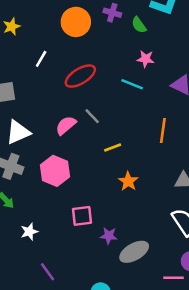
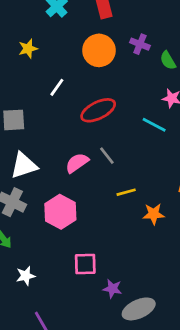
orange star: (128, 181) -> (154, 214), moved, turned 30

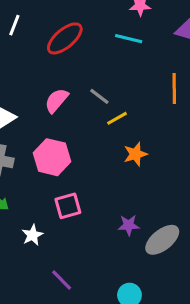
gray line: (107, 156) -> (99, 96), moved
orange star: (154, 214) -> (135, 154), moved
pink square: (85, 264) -> (68, 206), moved

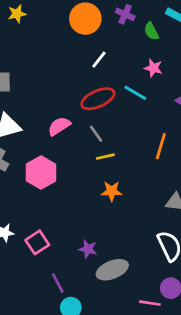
white line: (14, 25) -> (99, 60), moved
red ellipse: (65, 38) -> (98, 99), moved
pink square: (68, 206) -> (37, 242), moved, turned -35
purple line: (62, 280) -> (58, 283), moved

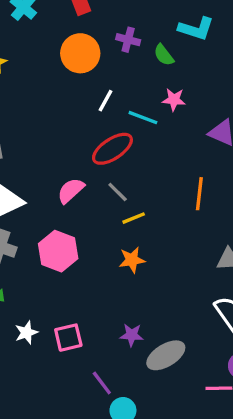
cyan line: (135, 93) -> (143, 118), moved
orange star: (112, 191) -> (132, 260), moved
pink square: (37, 242) -> (68, 338), turned 30

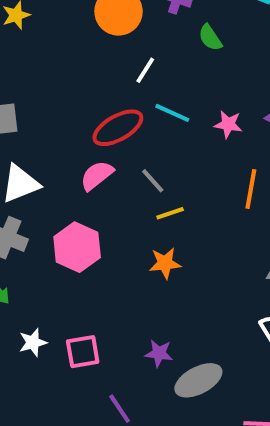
green semicircle: (164, 55) -> (210, 38), moved
pink star: (174, 100) -> (228, 124), moved
cyan line: (143, 118) -> (172, 113), moved
red ellipse: (112, 149) -> (118, 128), moved

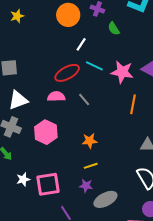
pink star: (228, 124) -> (122, 72), size x1.6
pink semicircle: (97, 175) -> (56, 97), turned 36
yellow line: (170, 213) -> (91, 166), moved
pink square: (83, 352) -> (48, 184), size x1.4

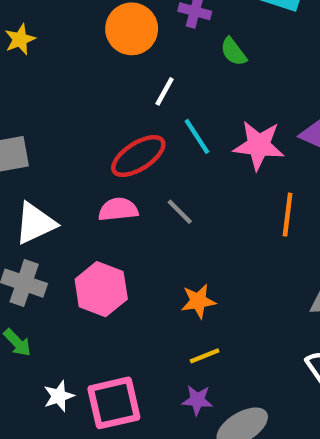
cyan line: (94, 66) -> (197, 136), turned 36

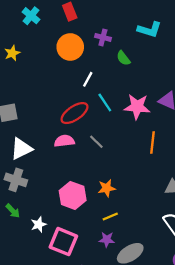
pink hexagon: (101, 289) -> (73, 195), moved
white star: (59, 396) -> (39, 224), moved
pink square: (114, 403) -> (63, 242), turned 36

